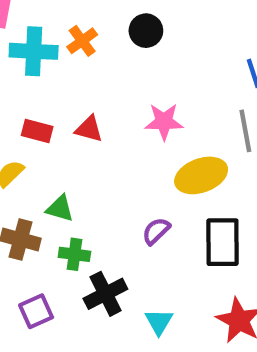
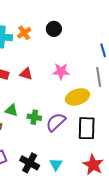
purple semicircle: (156, 231) -> (56, 122), size x1.5
green cross: (74, 254) -> (34, 117), moved
black cross: (105, 294) -> (30, 163), moved, turned -36

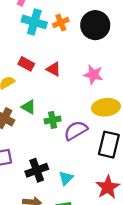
black circle: (54, 29) -> (95, 25), size x1.6
green cross: (34, 117) -> (53, 120), turned -32
black cross: (30, 163) -> (37, 170), turned 30

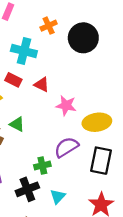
cyan cross: (34, 22) -> (24, 51), moved
orange cross: (61, 23) -> (49, 26), moved
pink star: (93, 75) -> (66, 105), moved
green cross: (53, 120) -> (42, 165), moved

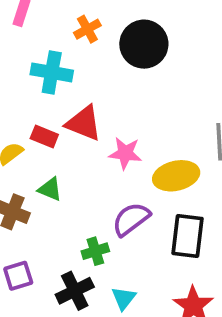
red rectangle: (13, 80) -> (44, 136), moved
red triangle: (42, 85) -> (84, 123), size x1.5

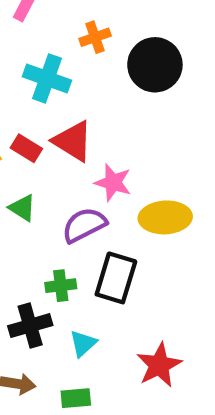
purple semicircle: (131, 219) -> (84, 225), moved
black rectangle: (188, 236) -> (116, 278), moved

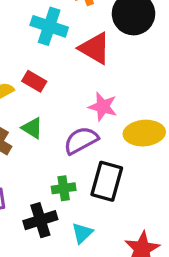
red triangle: (73, 141) -> (95, 48), moved

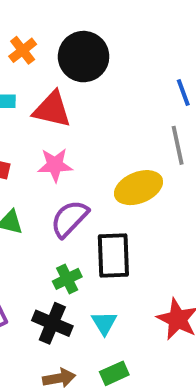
pink star: (103, 107) -> (55, 165), moved
black cross: (40, 220) -> (52, 323), turned -32

